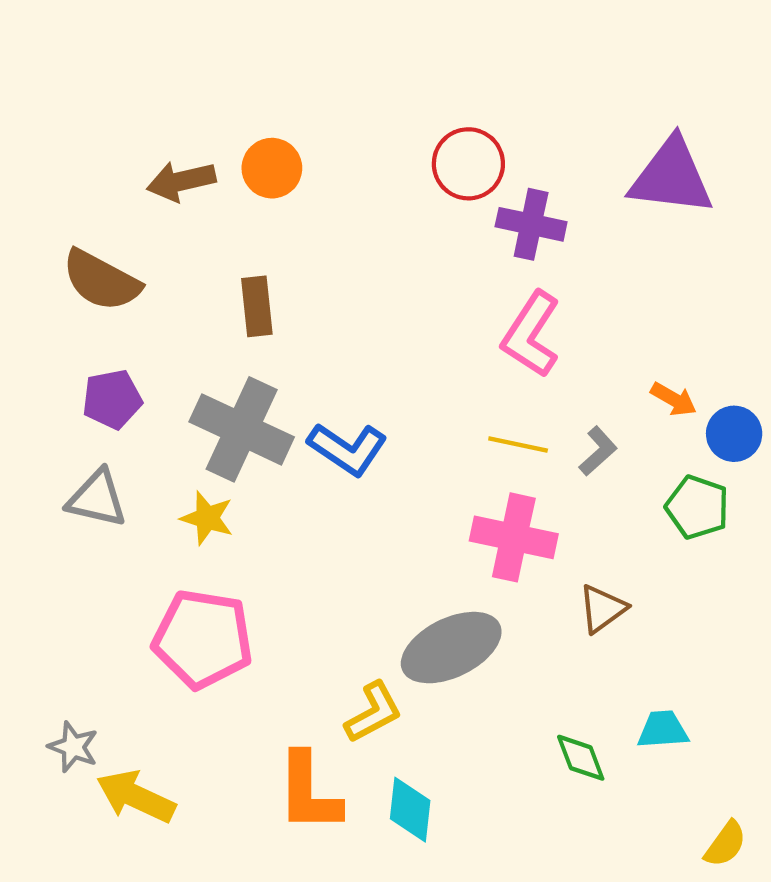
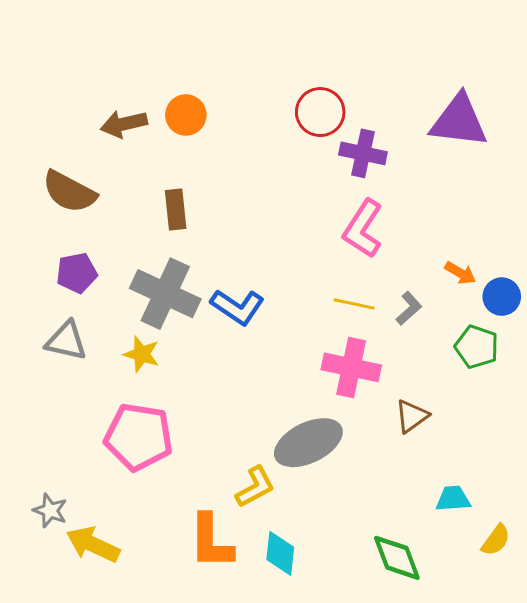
green diamond: (581, 758) -> (397, 558), moved, size x1.4
yellow semicircle: (725, 844) -> (496, 540), moved

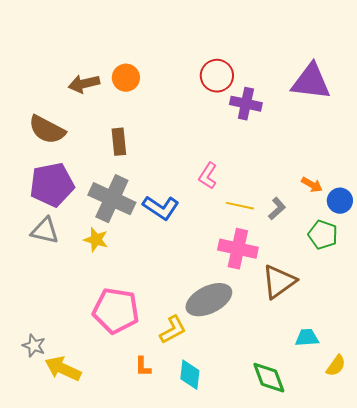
pink L-shape: (363, 229) -> (208, 176), moved, size x0.7
purple pentagon: (77, 273) -> (52, 185), size x1.6
brown triangle: (412, 416) -> (279, 282), size x1.5
pink pentagon: (139, 437) -> (116, 311), moved
orange L-shape: (211, 542) -> (143, 367), size x0.5

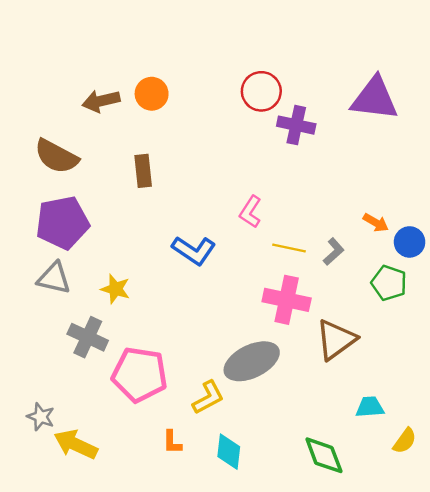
gray cross: (112, 199) -> (88, 337), moved, size x0.7

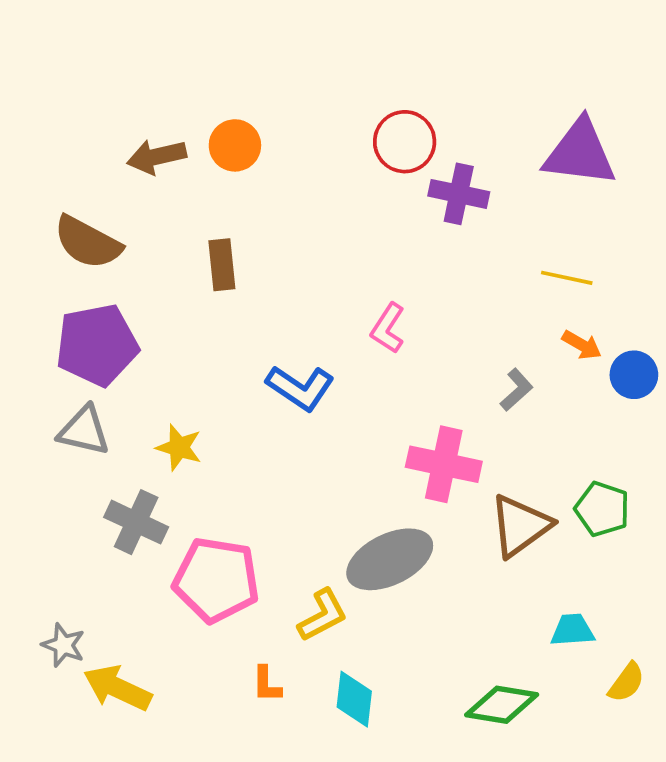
yellow line: (289, 248) -> (567, 278), moved
green pentagon: (389, 283) -> (602, 509), moved
green diamond: (324, 455) -> (502, 705), turned -60

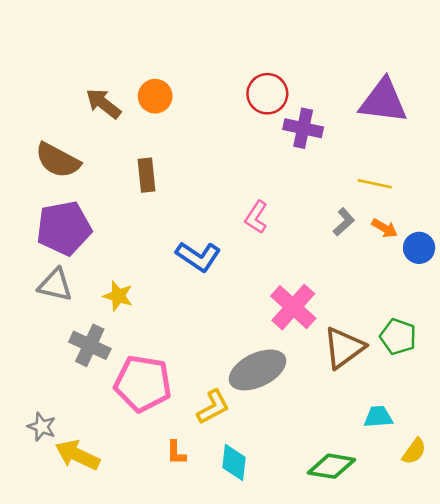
brown arrow: (157, 157) -> (103, 104), turned 51
gray L-shape: (516, 390) -> (344, 222), moved
pink cross: (444, 464) -> (293, 307), turned 30

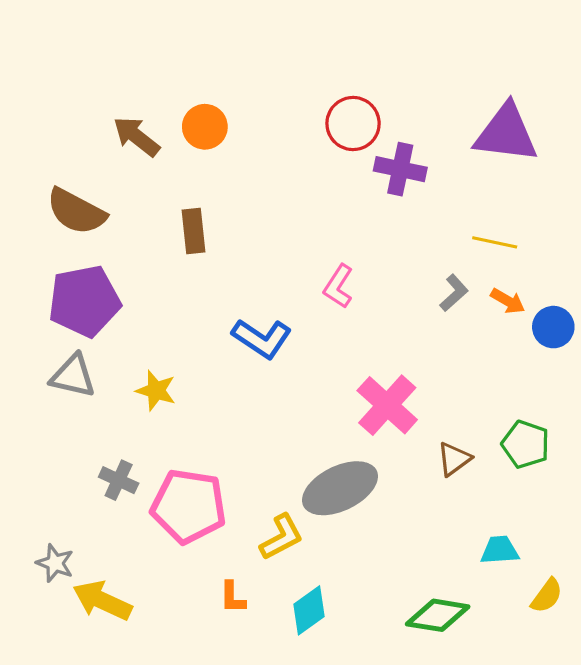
gray cross: (90, 345) -> (119, 480), moved, size x0.7
brown triangle: (344, 348) -> (454, 459), size x0.6
cyan diamond: (234, 462) -> (309, 610), turned 48

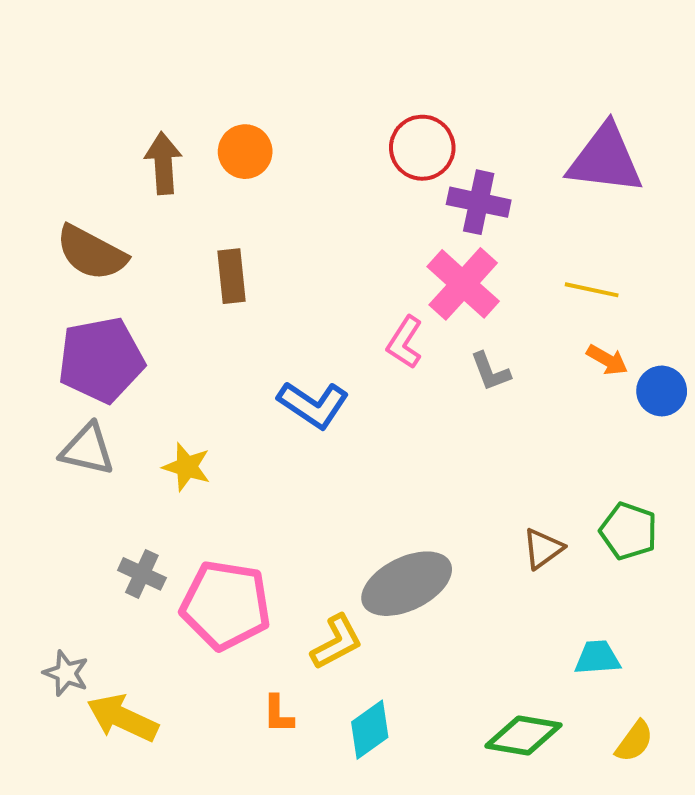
brown arrow: (136, 137) -> (163, 163), turned 48
gray L-shape: (454, 293) -> (490, 372), moved, turned 111
pink cross: (387, 405) -> (463, 284), moved
yellow semicircle: (547, 596) -> (634, 741), moved

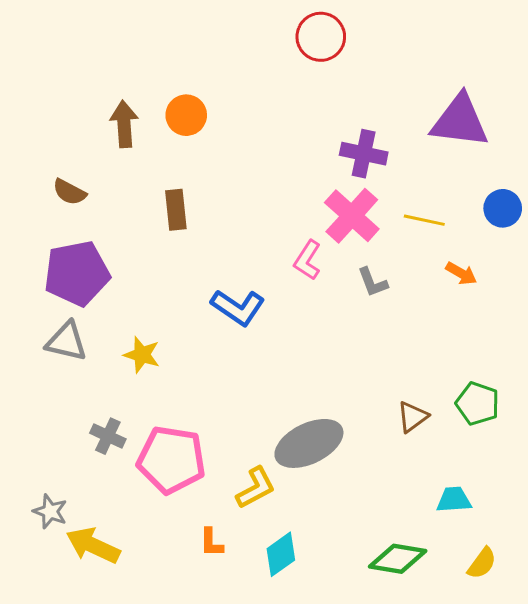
red circle: (422, 148) -> (321, 37), moved
brown semicircle: (91, 253) -> (69, 192), size x0.6
yellow line: (592, 290) -> (424, 220), moved
blue circle: (662, 391) -> (503, 208), moved

